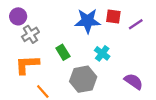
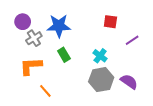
blue star: (88, 21) -> (59, 26), moved
purple line: (136, 24) -> (132, 40), moved
gray hexagon: (83, 79) -> (101, 80), moved

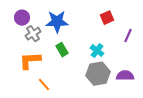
red square: (110, 22) -> (107, 18), turned -32
purple line: (132, 40) -> (128, 36), turned -32
purple semicircle: (129, 82) -> (125, 76), turned -36

